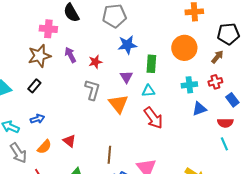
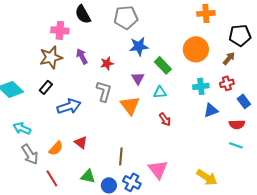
green rectangle: (151, 64) -> (163, 65), turned -48
red arrow: (153, 118) -> (165, 119), size x0.6
blue arrow: (37, 119) -> (69, 106), moved, size x1.6
cyan line: (224, 144) -> (236, 145), turned -48

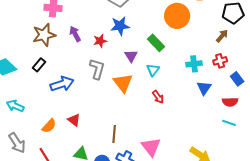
blue star: (139, 46) -> (120, 26), moved
orange circle: (196, 49) -> (177, 16), moved
cyan triangle: (160, 92) -> (153, 70), turned -48
blue triangle: (211, 110) -> (204, 88), turned -35
gray arrow: (30, 154) -> (17, 143), moved

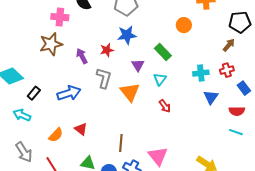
orange circle: (177, 16) -> (184, 25), size x0.6
purple arrow: (75, 34) -> (82, 56), moved
black rectangle: (39, 65) -> (34, 93), moved

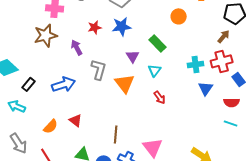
red star: (107, 50) -> (95, 27), moved
red cross: (227, 70) -> (222, 61), size x1.5

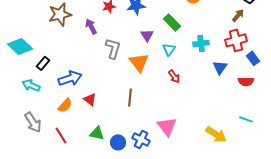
cyan cross: (196, 64) -> (201, 43), moved
blue arrow: (64, 84) -> (70, 78), moved
cyan line: (231, 123) -> (246, 119), moved
brown line: (116, 134) -> (130, 97), moved

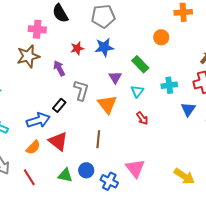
black rectangle: (43, 63) -> (59, 105), moved
red triangle: (90, 99) -> (58, 141), size x1.5
blue circle: (118, 142) -> (86, 170), moved

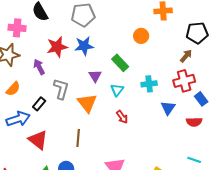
red star: (77, 48) -> (57, 47), size x1.5
orange semicircle: (33, 147) -> (13, 89), moved

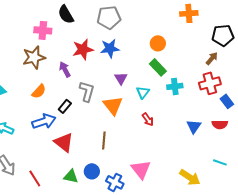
orange circle: (141, 36) -> (158, 43), moved
green rectangle: (120, 63) -> (158, 67), moved
blue triangle: (168, 108) -> (194, 126), moved

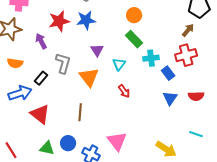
orange semicircle: (39, 91) -> (15, 63), turned 56
blue rectangle: (227, 101) -> (168, 73), moved

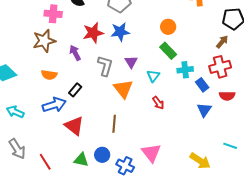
gray L-shape: (63, 63) -> (105, 66), moved
red semicircle: (196, 96) -> (227, 96), moved

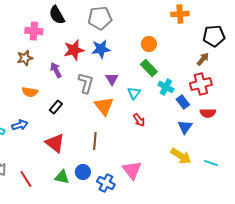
brown star: (44, 41) -> (25, 58), size x0.7
cyan cross: (185, 70) -> (166, 87), turned 35
blue arrow: (54, 105) -> (20, 125), moved, size x0.7
yellow arrow: (200, 161) -> (181, 156), moved

